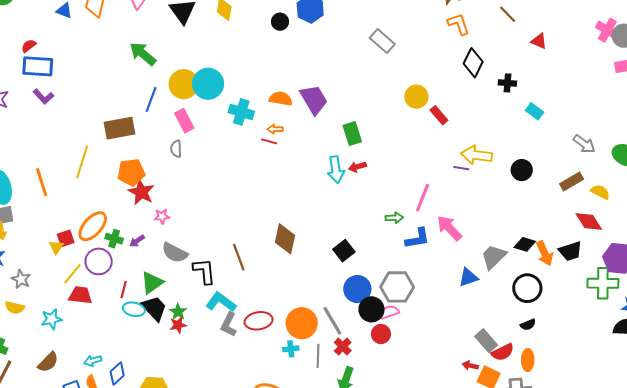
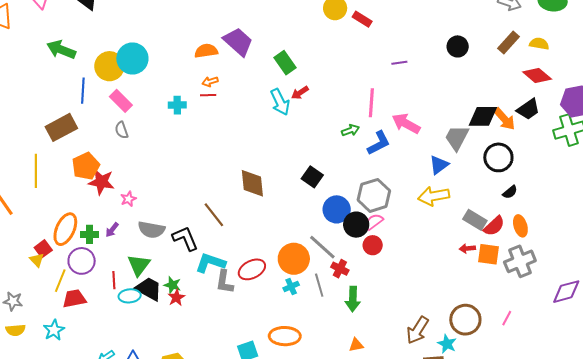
cyan cross: (241, 112) -> (177, 105), moved, size x0.7
yellow arrow: (476, 155) -> (434, 196), moved
black diamond: (525, 244) -> (483, 116), size x1.4

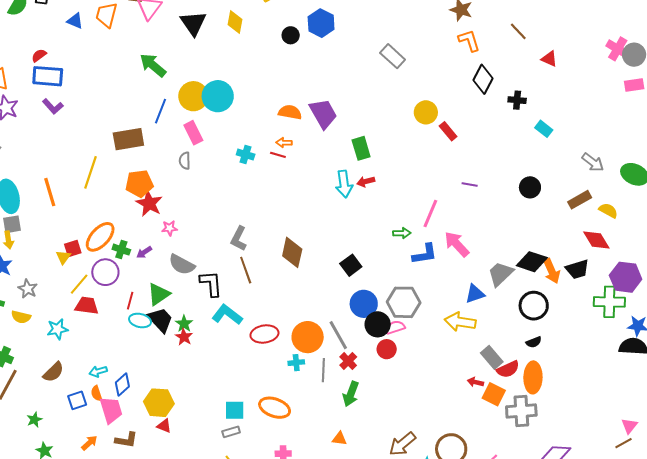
orange ellipse: (520, 226) -> (533, 377), size x1.4
gray L-shape: (225, 282) -> (239, 239), moved
red star: (176, 298) -> (184, 337), turned -30

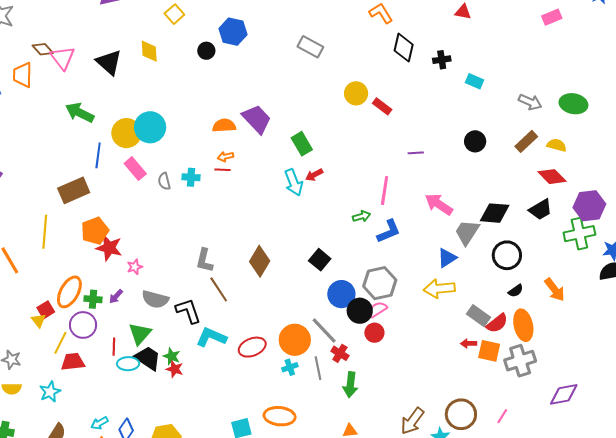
gray semicircle: (185, 161) -> (164, 181), moved
pink arrow: (457, 244) -> (439, 204), moved
brown diamond: (292, 252) -> (260, 261), turned 32
orange arrow: (552, 271) -> (555, 290), moved

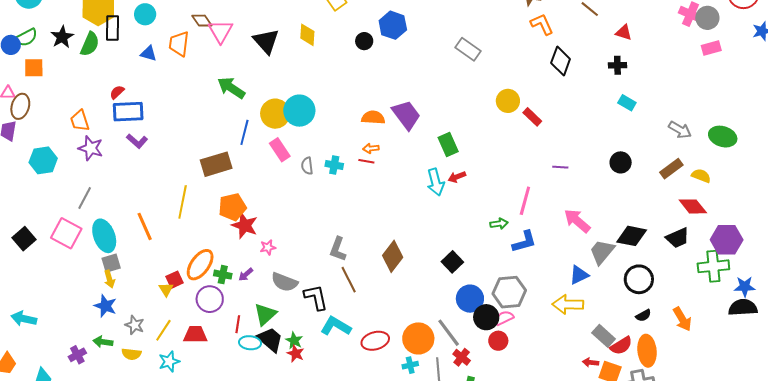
black cross: (442, 60) -> (617, 65), moved
yellow line: (60, 343) -> (163, 330), moved

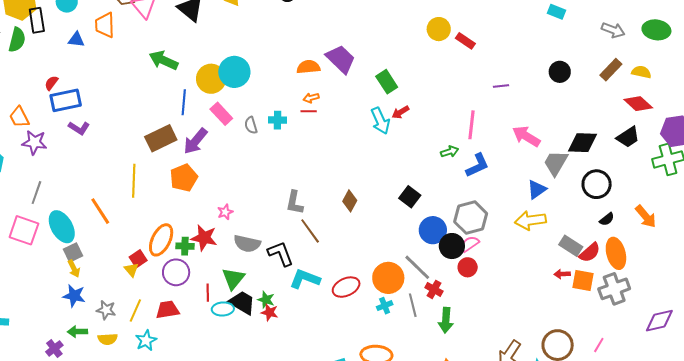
red star: (245, 225) -> (204, 238), moved
brown diamond: (393, 256) -> (350, 201), size x0.7
purple arrow: (246, 275) -> (195, 141), moved, size x1.8

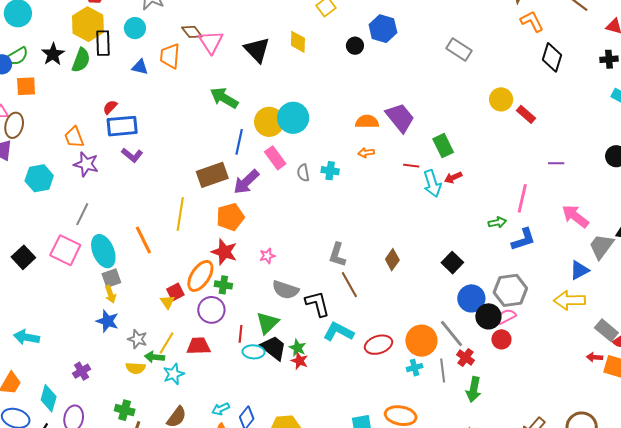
red line: (309, 111) -> (411, 166), moved
red star: (204, 238) -> (224, 252), moved
green arrow: (77, 332) -> (155, 357), moved

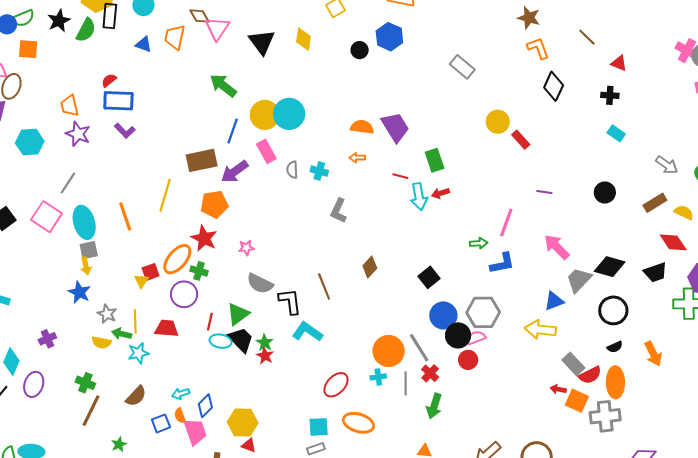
gray L-shape: (337, 255) -> (339, 211), moved
yellow line: (166, 343) -> (135, 321), turned -40
red ellipse: (378, 345) -> (336, 385), moved, turned -36

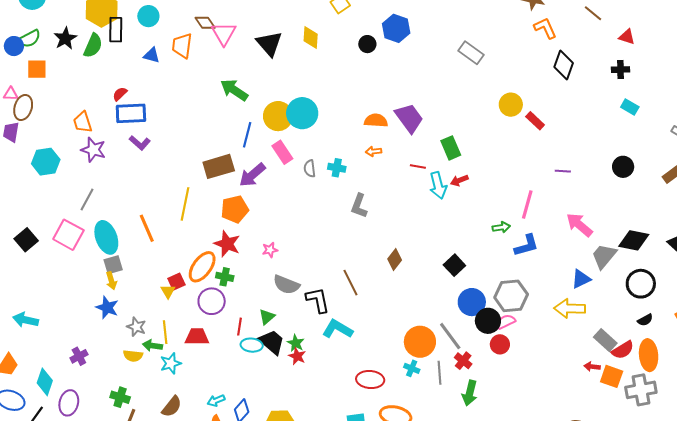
green triangle: (238, 314) -> (267, 317), size x0.7
cyan cross: (378, 377) -> (412, 368), turned 35
red ellipse: (336, 385) -> (370, 380), turned 56

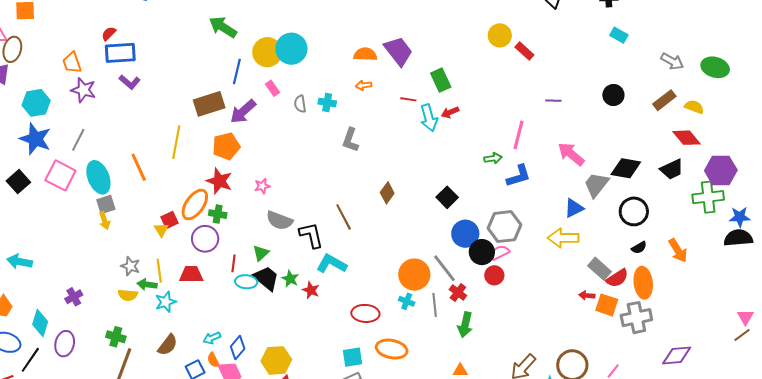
pink rectangle: (282, 152) -> (273, 88), size x0.7
blue star: (107, 308) -> (35, 139), moved, size x1.4
red star: (297, 356) -> (311, 290), moved

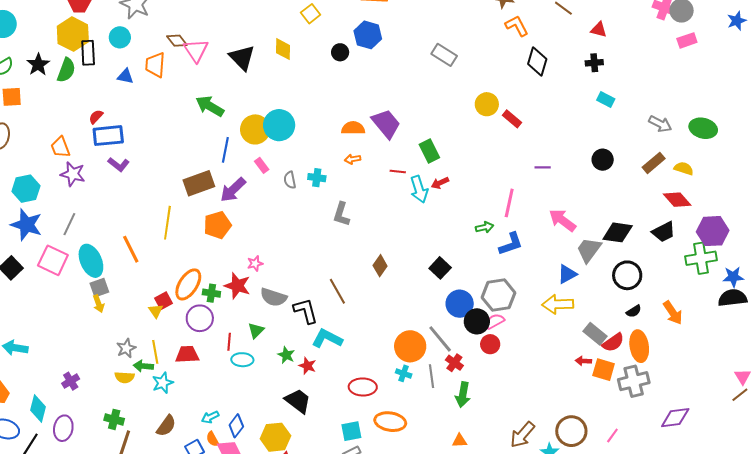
red star: (219, 181) -> (237, 286), moved
gray star: (130, 266) -> (126, 348), turned 30
black trapezoid: (266, 278) -> (298, 401), moved

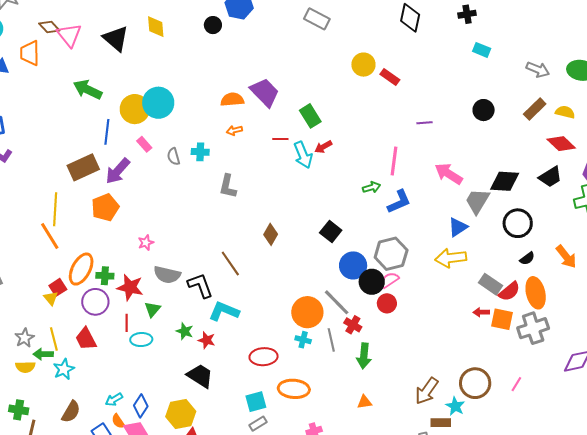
orange line: (131, 249) -> (50, 236), moved
red star: (237, 286) -> (130, 287), moved
red trapezoid: (187, 354) -> (86, 339), turned -110

